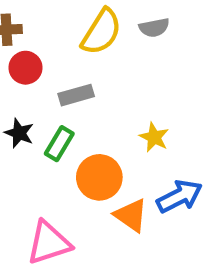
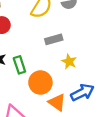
gray rectangle: (76, 95) -> (54, 39), moved
green rectangle: (59, 144) -> (19, 65), turned -49

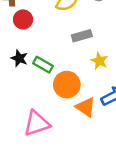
green rectangle: (19, 65) -> (43, 65), turned -42

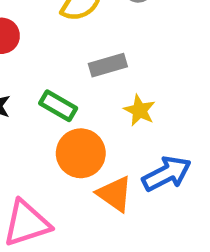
green rectangle: (43, 65) -> (58, 106), moved

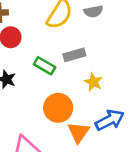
green rectangle: (58, 106) -> (45, 66), moved
orange triangle: (115, 194) -> (78, 132), turned 30

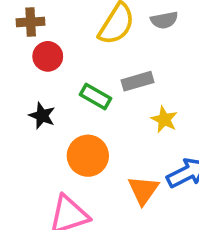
orange circle: (58, 108) -> (88, 156), moved

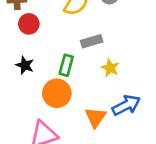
green rectangle: (95, 96) -> (66, 65), moved, turned 75

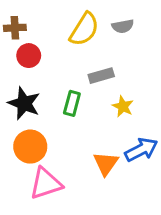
black star: (25, 65) -> (24, 103), size x1.5
orange circle: (57, 93) -> (30, 147), moved

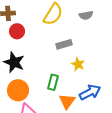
gray semicircle: (123, 26) -> (86, 15), moved
green rectangle: (72, 103) -> (53, 82), moved

